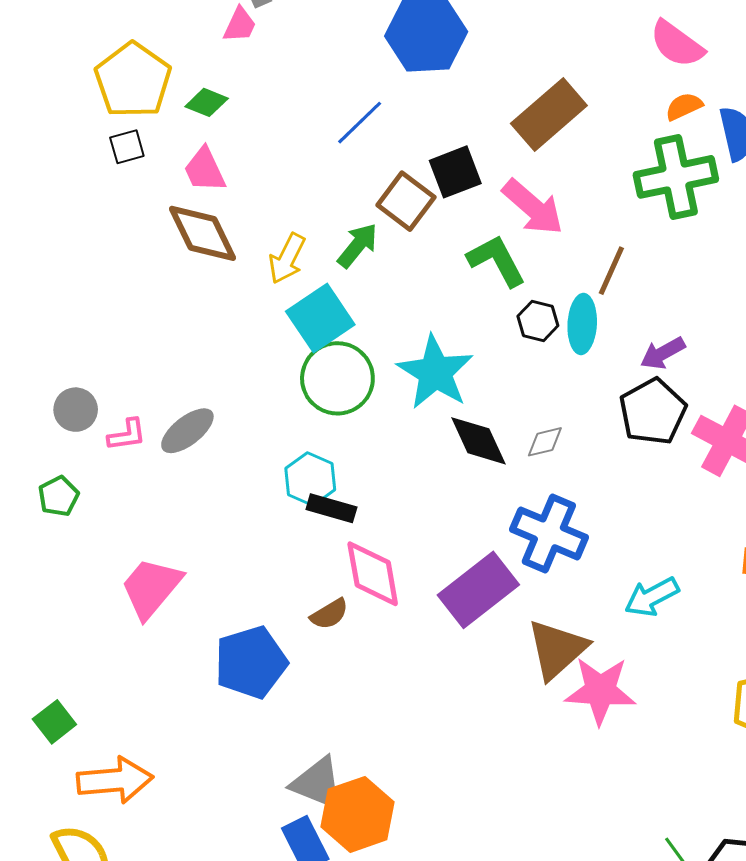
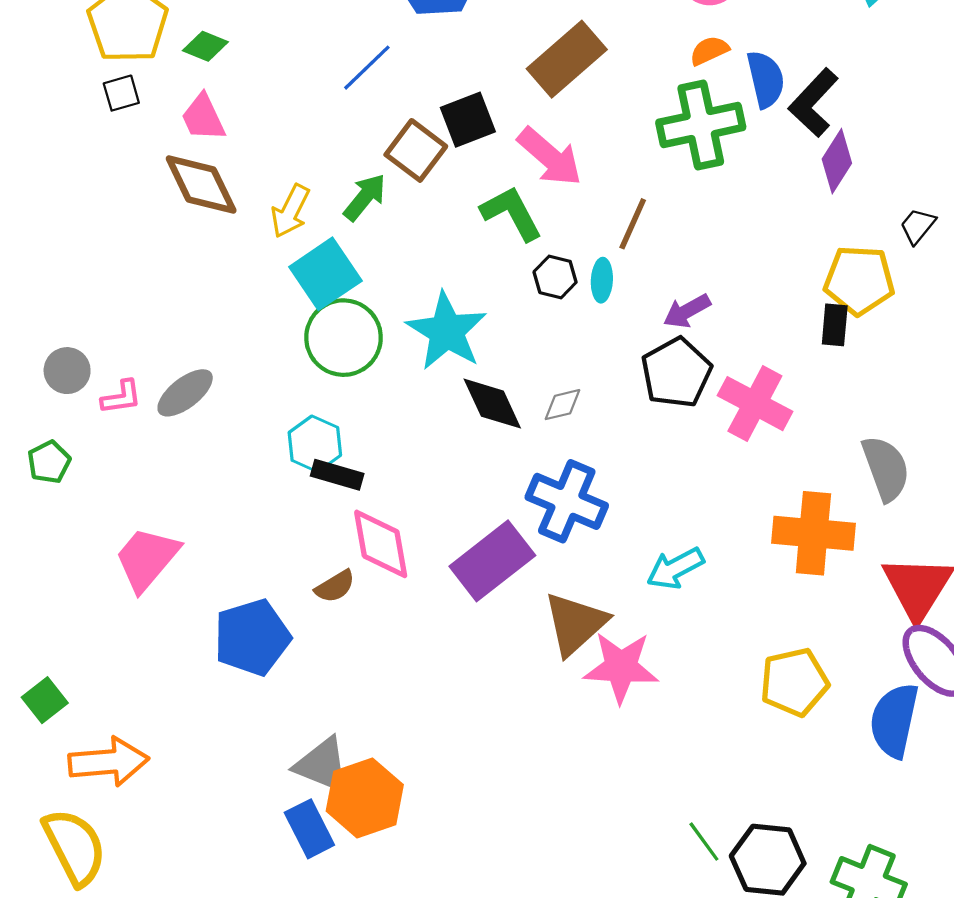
cyan ellipse: (582, 324) -> (602, 280), size x0.7

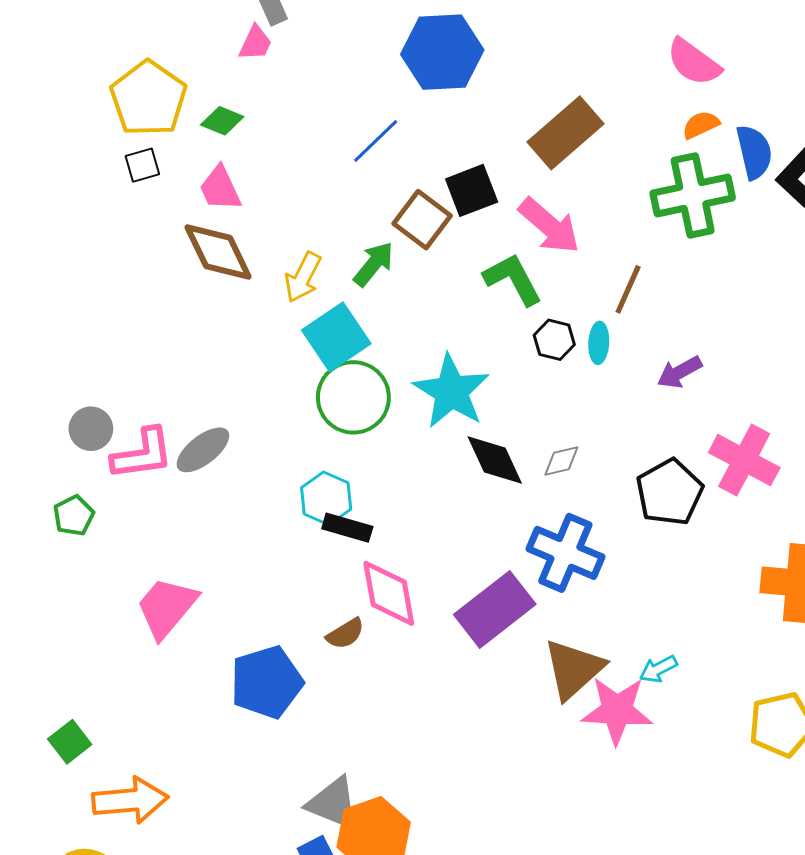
black pentagon: (676, 373) -> (669, 492), moved
pink L-shape: (121, 397) -> (142, 454), size x1.6
cyan arrow: (675, 568) -> (658, 669), moved, size x0.7

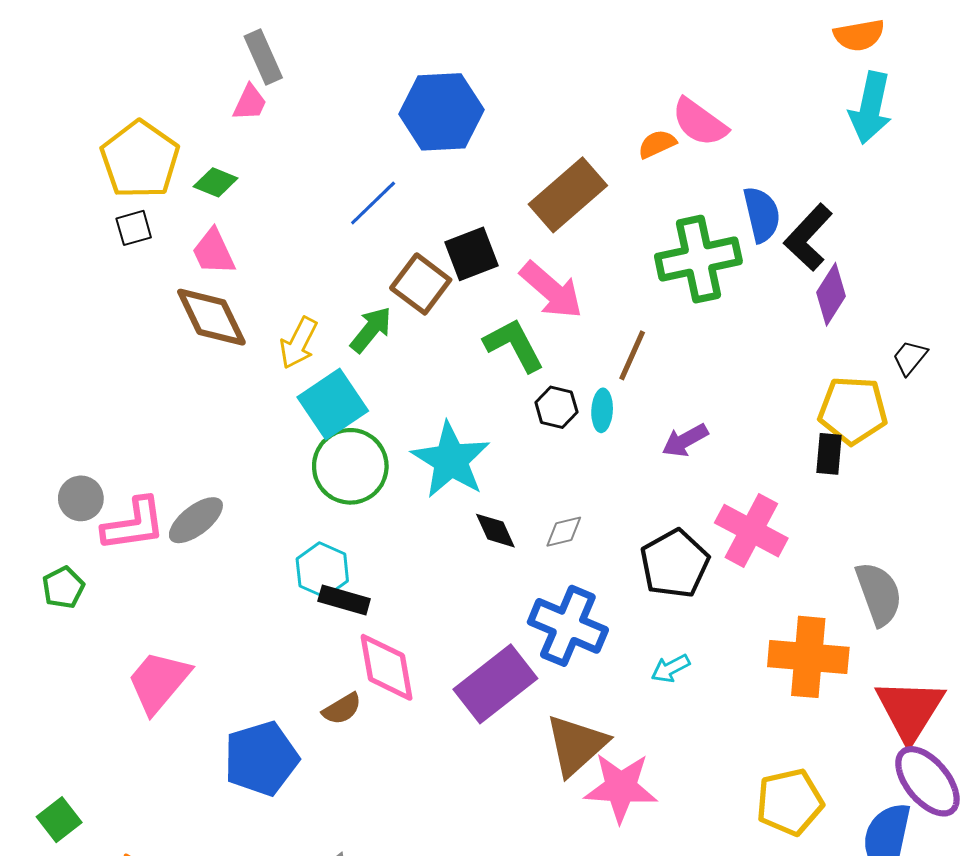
orange semicircle: (701, 125) -> (657, 144), moved
black diamond: (495, 460) -> (495, 531), size x0.7
cyan arrow: (658, 669) -> (670, 668), moved

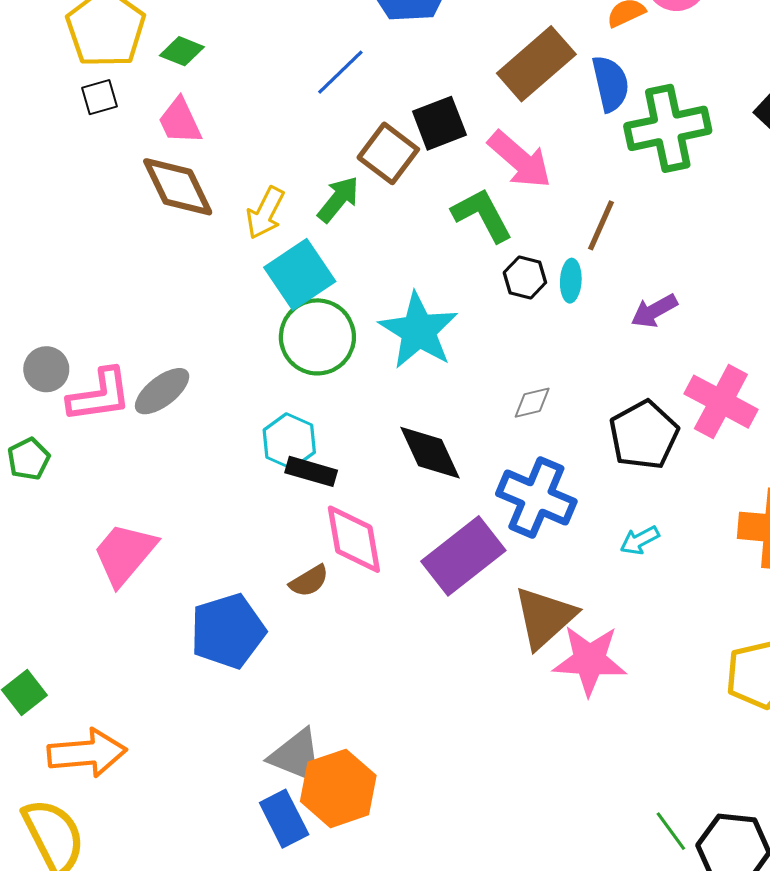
blue semicircle: (762, 214) -> (610, 84), moved
black diamond: (495, 531) -> (430, 453), moved, size x1.5

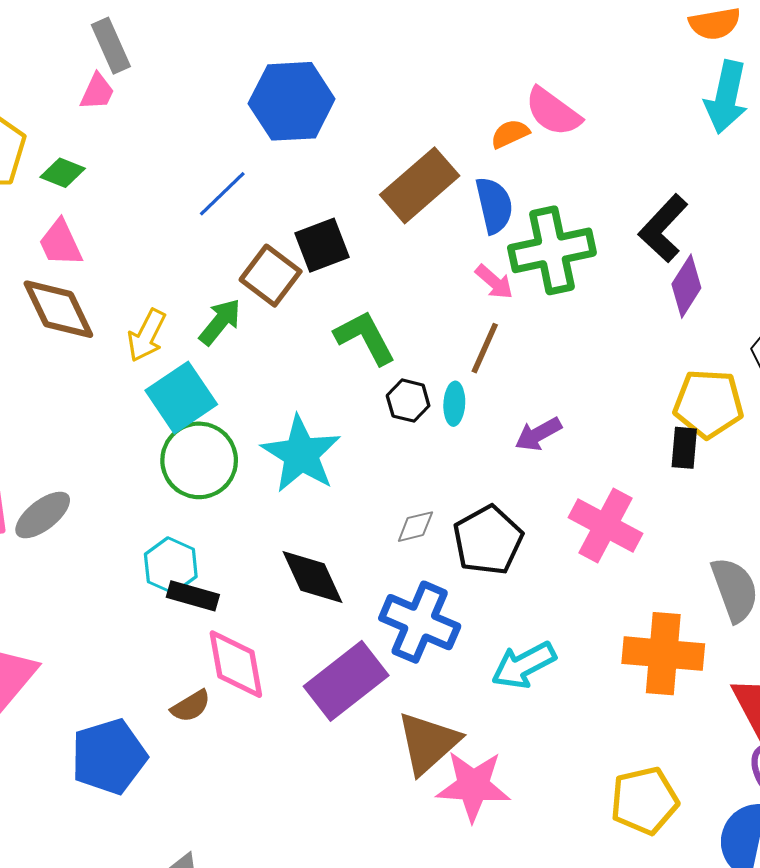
pink arrow: (520, 160) -> (494, 282), moved, size x0.6
black pentagon: (644, 435) -> (488, 540), moved
cyan arrow: (640, 540) -> (524, 665), size x1.6

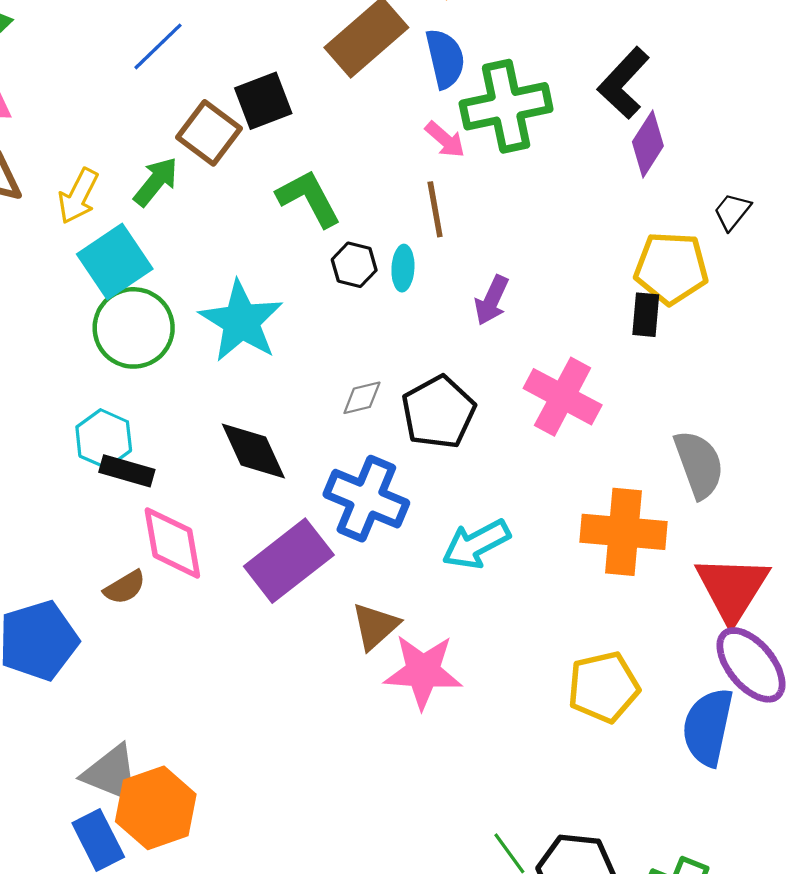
brown line: (485, 348) -> (435, 209), turned -34
purple arrow: (538, 434) -> (492, 300), turned -36
brown triangle: (428, 743) -> (375, 626), size x0.7

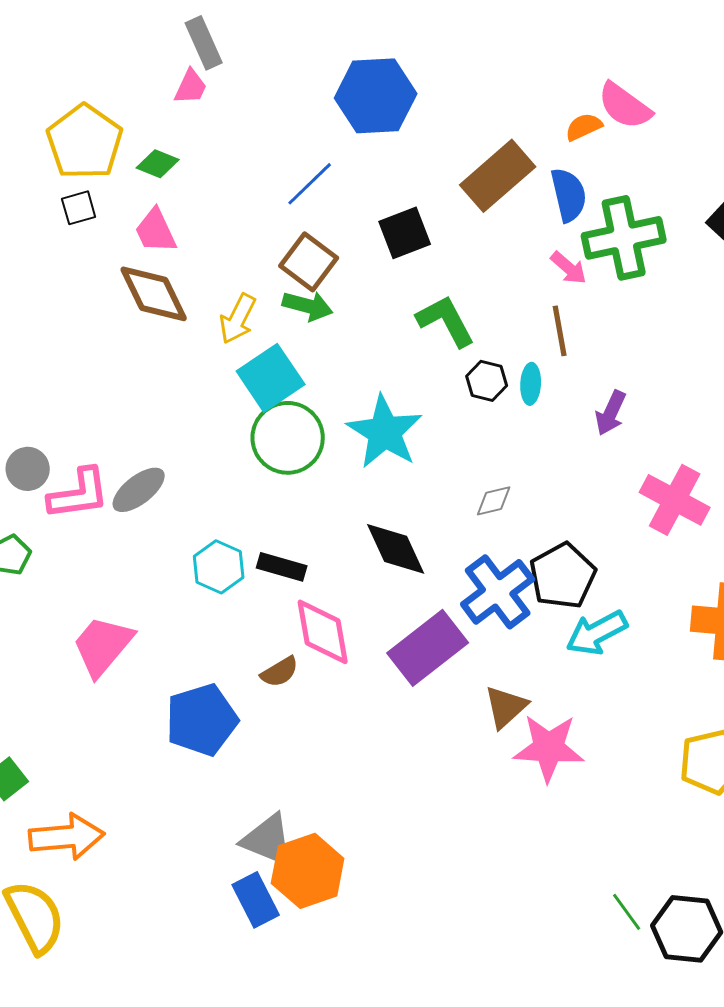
brown square: (209, 133) -> (309, 262), moved
green arrow: (156, 182) -> (308, 306), turned 66
black pentagon: (438, 412) -> (563, 576), moved
cyan hexagon: (104, 439) -> (219, 567), moved
blue cross: (366, 499) -> (498, 592), turned 30

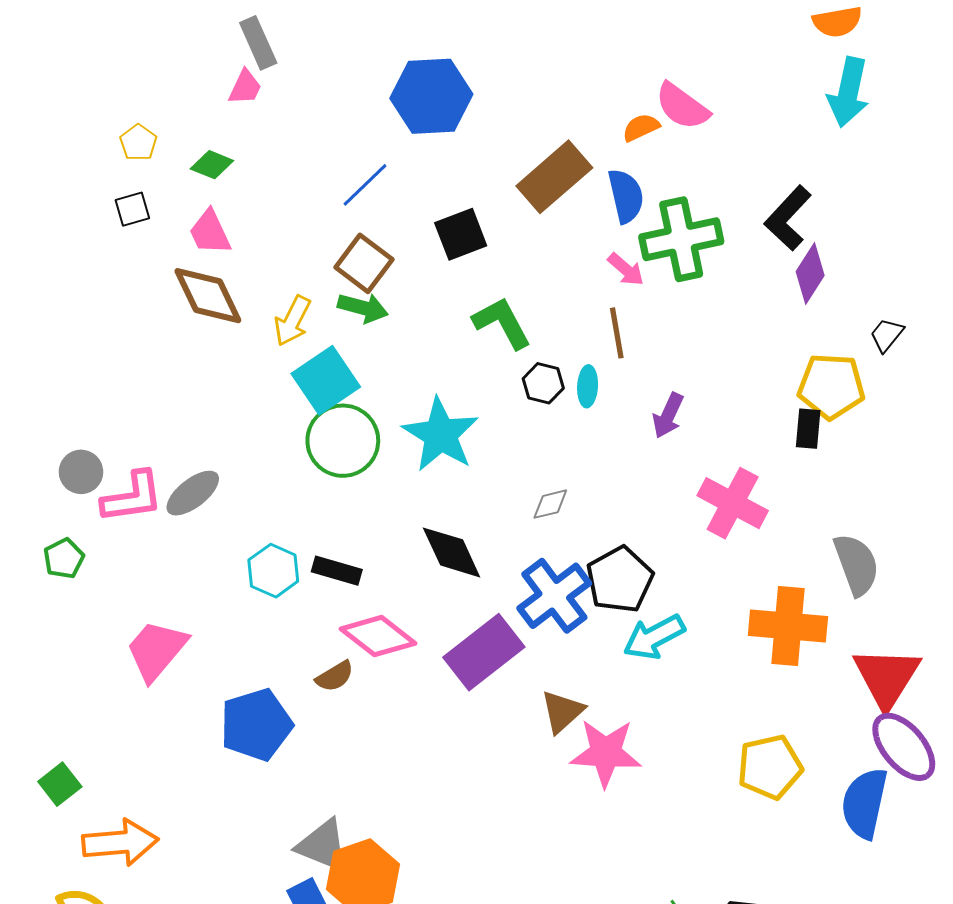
yellow pentagon: (85, 142) -> (138, 143), size x0.5
pink diamond: (323, 632) -> (378, 636), turned -42

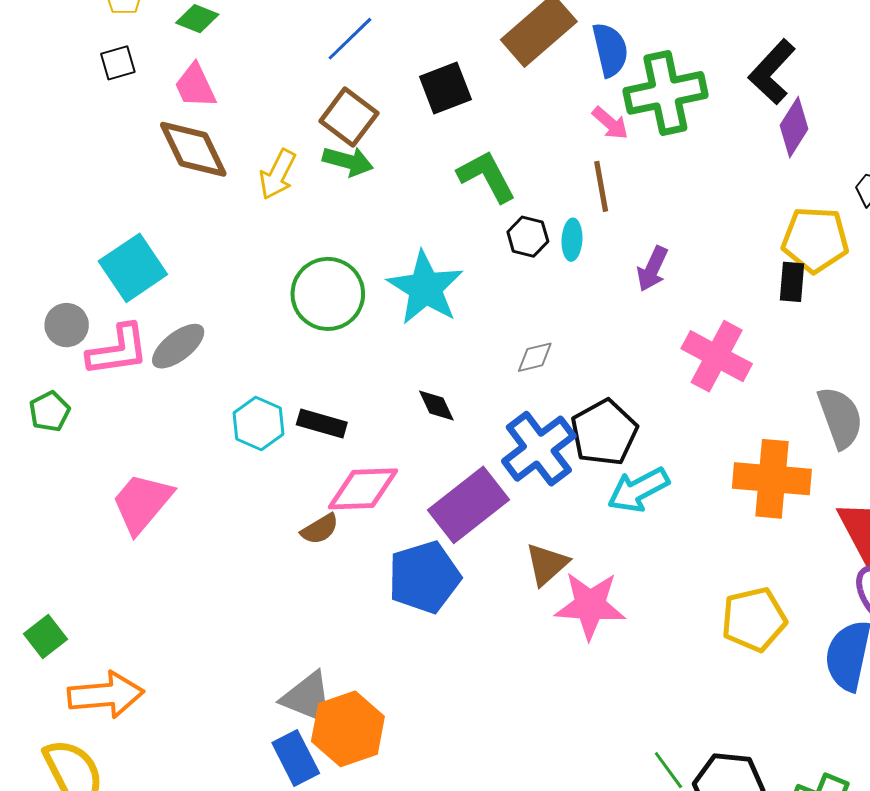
cyan square: (326, 380) -> (133, 268), moved
black diamond: (452, 552) -> (436, 405), size x0.6
pink diamond: (378, 636) -> (363, 489), turned -40
blue pentagon: (256, 725) -> (424, 577), moved

